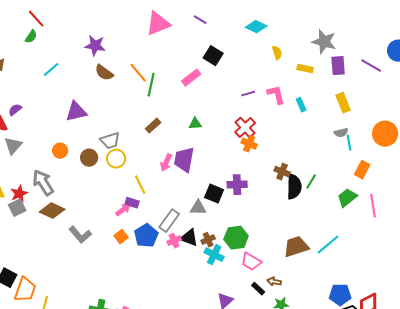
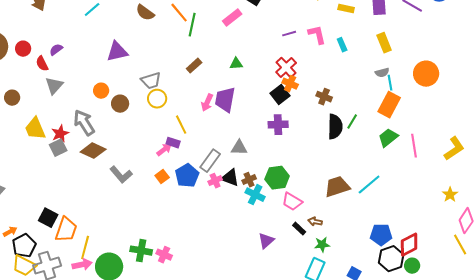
brown circle: (89, 158) -> (120, 104), moved
orange rectangle: (362, 170) -> (389, 105), moved, size x1.4
brown cross: (282, 172) -> (324, 97), moved
black square: (214, 194) -> (280, 95), moved, turned 30

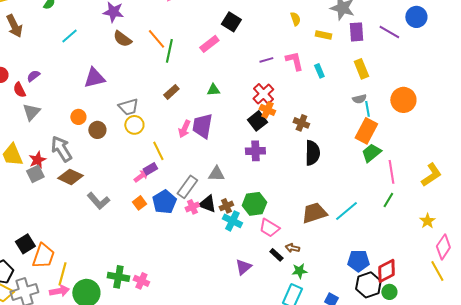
green line: (352, 122) -> (388, 200), moved
green trapezoid: (388, 138) -> (371, 153), moved
purple rectangle: (173, 143) -> (150, 169), turned -48
black square: (48, 218) -> (25, 244), turned 30

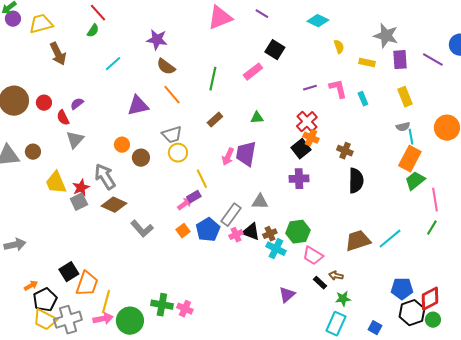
orange line: (156, 39) -> (172, 95), moved

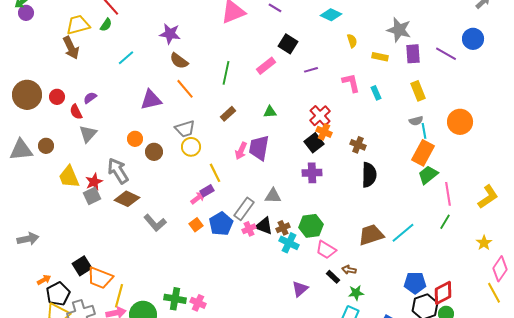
yellow trapezoid: (41, 24) -> (78, 25), moved
purple line: (310, 88) -> (311, 70), moved
orange trapezoid: (87, 284) -> (100, 278), turned 92

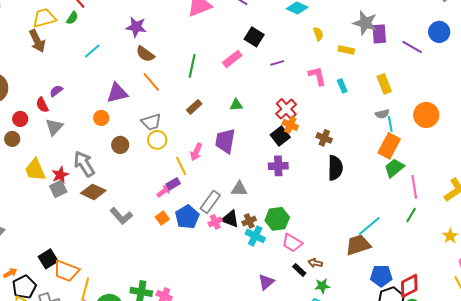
purple rectangle: (413, 54) -> (379, 34), moved
red circle: (57, 97) -> (20, 119), moved
orange circle: (135, 139) -> (101, 118), moved
pink arrow: (241, 151) -> (196, 152), moved
brown trapezoid: (371, 235) -> (358, 245), moved

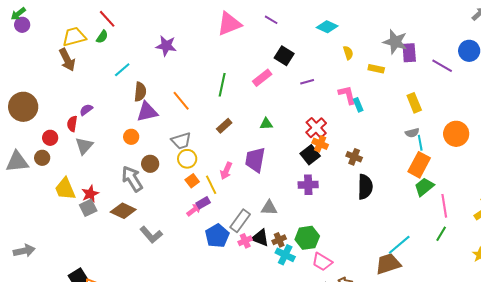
brown semicircle: (145, 54) -> (140, 92), moved, turned -120
cyan rectangle: (342, 86) -> (358, 105), moved
red semicircle: (42, 105) -> (72, 124), turned 35
gray arrow: (84, 164) -> (132, 179), moved
orange square: (162, 218) -> (192, 181), moved

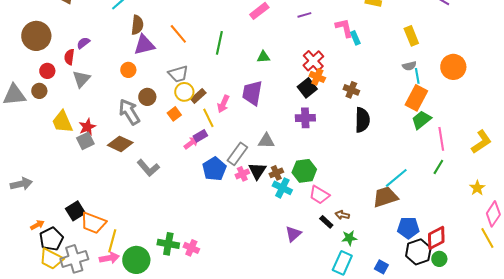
green line: (222, 85) -> (219, 43), moved
brown circle: (23, 107) -> (36, 36), moved
brown rectangle: (224, 126) -> (198, 96), moved
orange square: (192, 181) -> (174, 114), moved
black triangle: (260, 238) -> (257, 171), turned 42

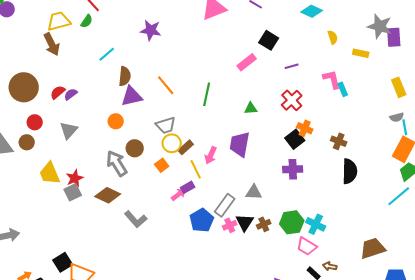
red semicircle: (69, 57) -> (58, 92), moved, turned 42
red cross: (313, 61) -> (292, 100), moved
cyan line: (396, 178) -> (399, 196), moved
cyan cross: (282, 188) -> (316, 224), moved

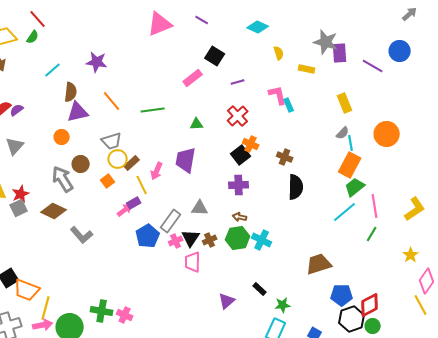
purple star: (151, 30) -> (97, 62), moved
green line: (207, 94) -> (153, 110), turned 70
gray semicircle: (397, 117) -> (343, 133), turned -32
pink trapezoid: (307, 246) -> (193, 262), moved, turned 60
brown arrow: (330, 266) -> (240, 217), moved

